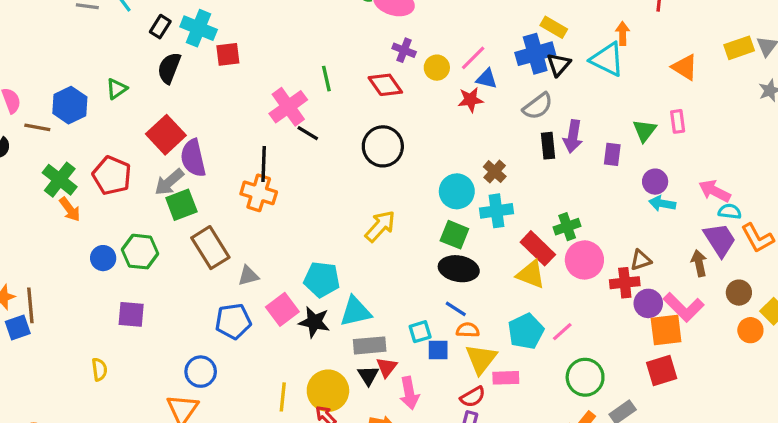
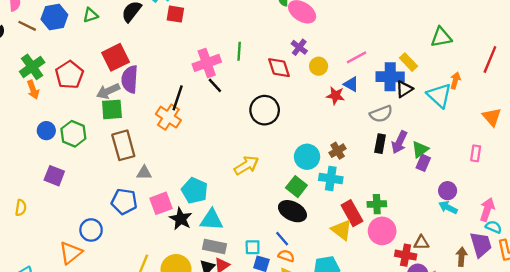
pink line: (473, 58) -> (357, 57), moved
green triangle: (645, 130) -> (420, 149), moved
pink arrow: (715, 191) -> (487, 209), turned 65

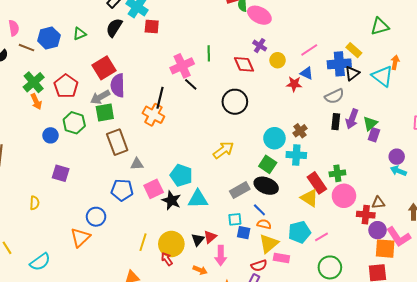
green hexagon: (73, 134) -> (74, 123), moved
gray rectangle: (214, 246) -> (240, 190), moved, turned -36

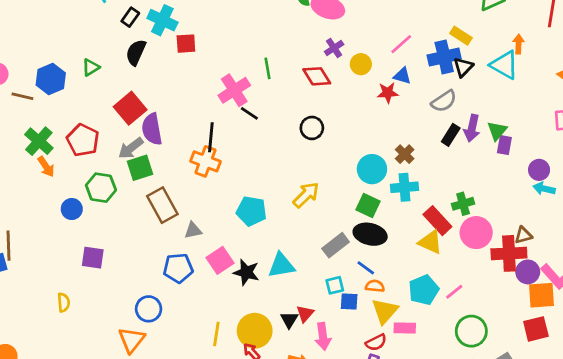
purple cross: (260, 46) -> (334, 48), turned 32
black circle: (235, 102) -> (312, 128), size x0.7
black rectangle: (336, 122) -> (451, 135), turned 35
cyan pentagon: (181, 175) -> (251, 211), moved
red cross: (366, 215) -> (509, 253), size x1.4

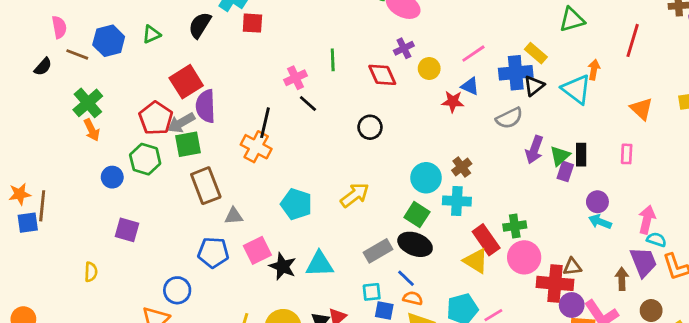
pink cross: (234, 90) -> (296, 78), size x0.7
black rectangle: (451, 135) -> (581, 155), moved, turned -40
red pentagon: (83, 140) -> (156, 118), moved

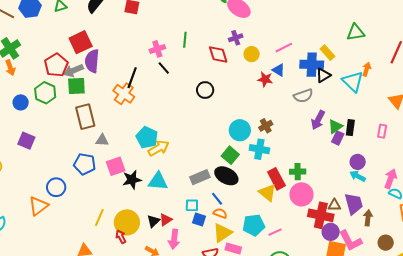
yellow arrow: (355, 195) -> (159, 148), moved
purple trapezoid: (643, 262) -> (354, 204), moved
black star: (283, 266) -> (132, 180), turned 30

